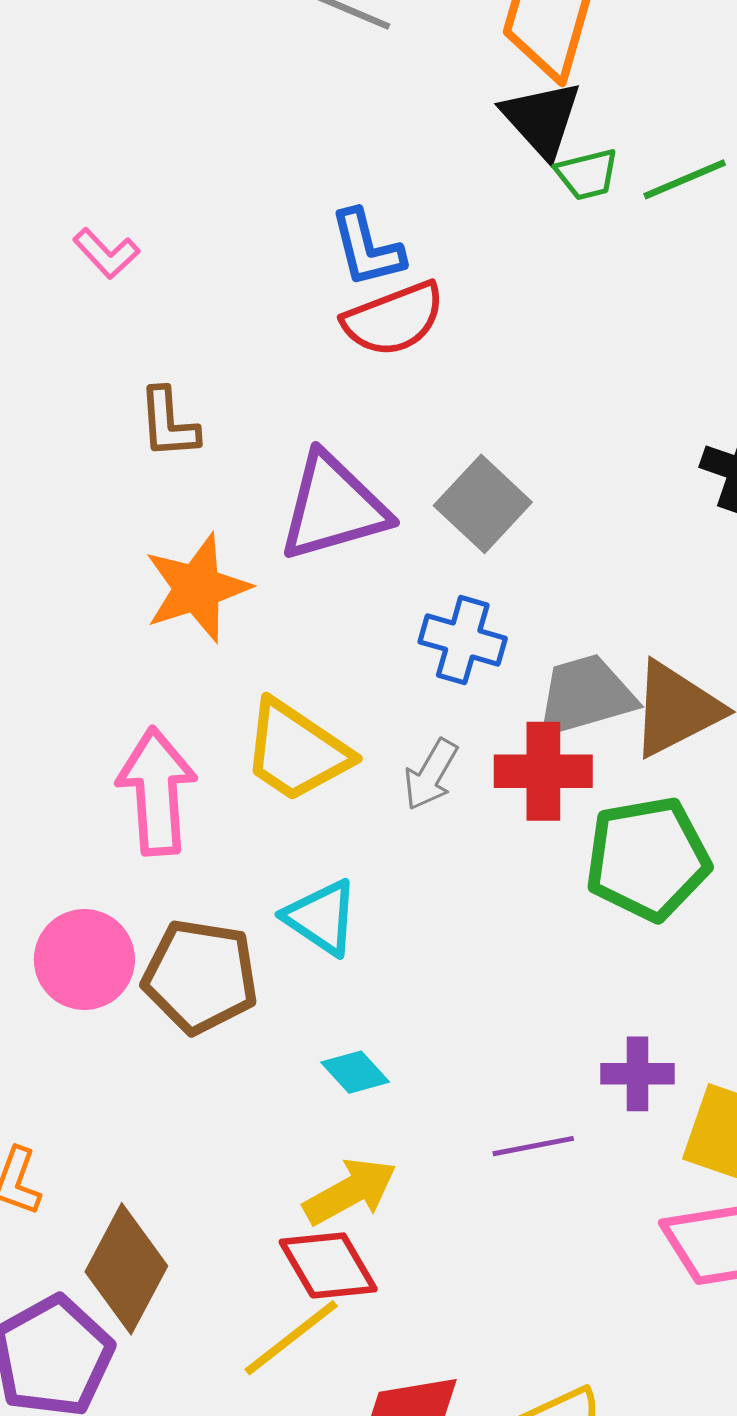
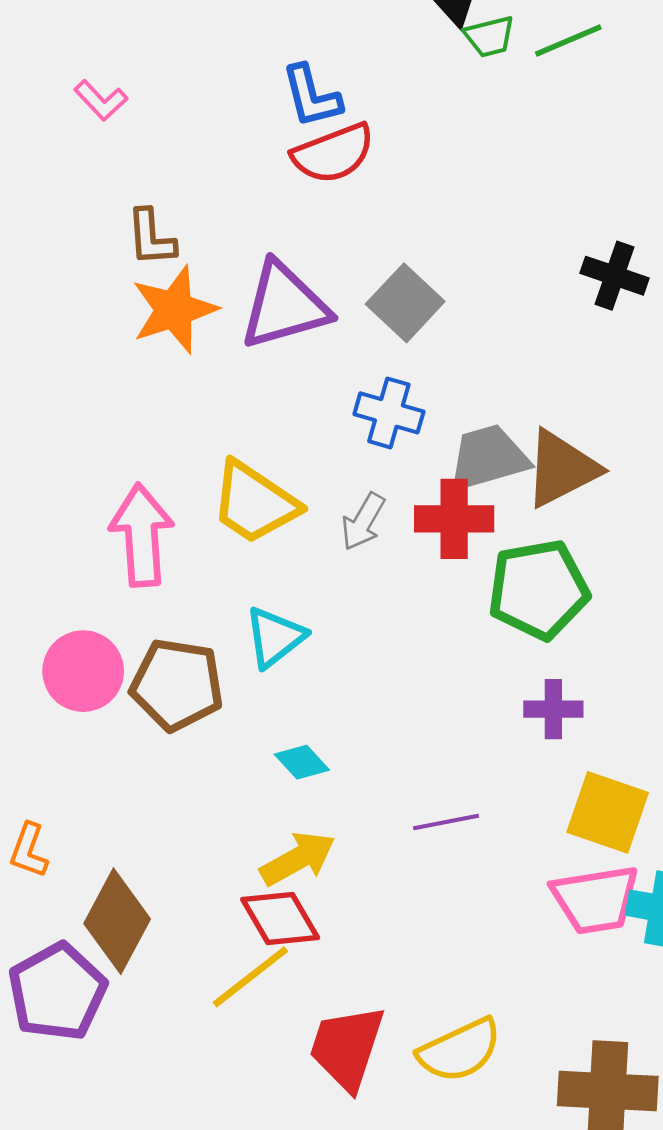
orange star: (197, 588) -> (174, 310), moved
cyan triangle: (321, 917) -> (275, 637), turned 48
purple cross: (638, 1074) -> (553, 709), moved

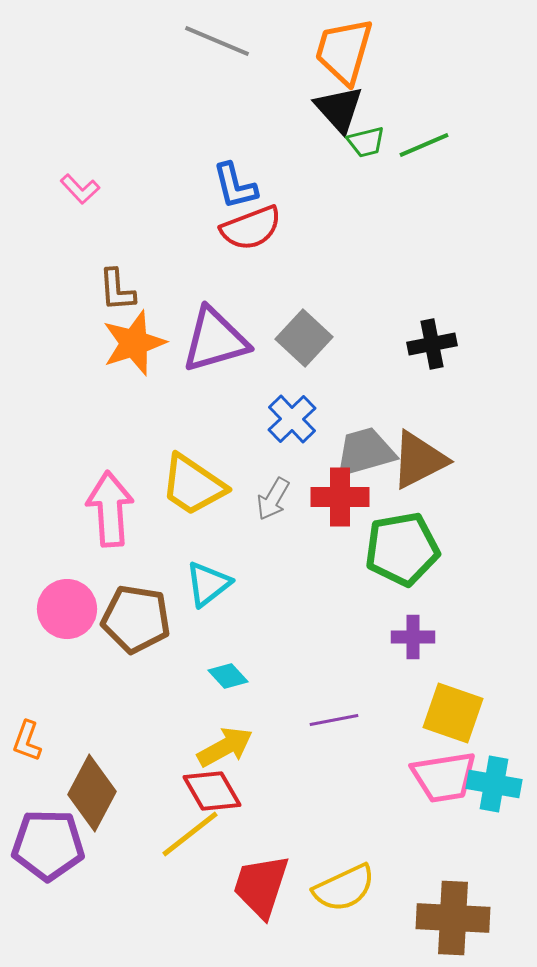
black cross: (615, 276) -> (432, 344), moved, turned -30
blue cross: (389, 413) -> (292, 419), turned 30
purple pentagon: (57, 992) -> (48, 845), turned 30

